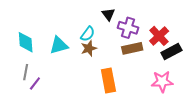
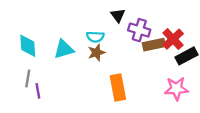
cyan semicircle: (88, 34) -> (95, 37), turned 56
brown rectangle: (132, 48) -> (154, 45), moved
purple line: (35, 84) -> (38, 91), turned -48

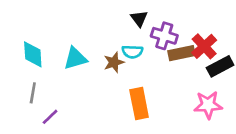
cyan semicircle: (95, 37) -> (132, 52), moved
purple line: (38, 91) -> (50, 117), moved, turned 56

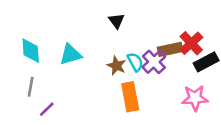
black triangle: (139, 19) -> (117, 21), moved
purple cross: (164, 36) -> (154, 62), moved, turned 30
cyan semicircle: (132, 52) -> (135, 62), moved, turned -120
brown star: (114, 62) -> (117, 66), moved, turned -30

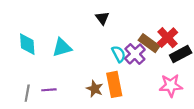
brown rectangle: (170, 49) -> (149, 43), turned 48
brown star: (117, 66) -> (95, 89), moved
gray line: (31, 87) -> (27, 93), moved
purple line: (47, 109) -> (49, 90), moved, turned 40

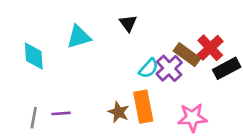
cyan triangle: (62, 47) -> (79, 37), moved
cyan semicircle: (119, 54) -> (149, 68), turned 70
pink star: (171, 86) -> (192, 118), moved

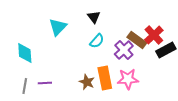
cyan triangle: (79, 37) -> (58, 27), turned -30
cyan diamond: (34, 56) -> (25, 53), moved
cyan semicircle: (149, 68) -> (97, 41), moved
pink star: (192, 118) -> (128, 79), moved

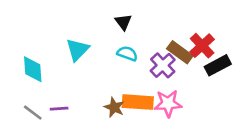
cyan triangle: (58, 27) -> (77, 50), moved
cyan semicircle: (97, 41) -> (127, 54), turned -112
orange rectangle: (105, 78) -> (138, 102), turned -75
gray line: (25, 86) -> (33, 113), turned -63

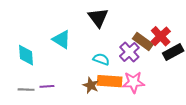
black triangle: (123, 22) -> (98, 18), size x1.5
cyan triangle: (77, 50) -> (62, 39), turned -42
cyan semicircle: (127, 54) -> (101, 59), moved
gray line: (33, 113) -> (26, 90), turned -35

